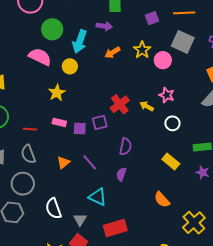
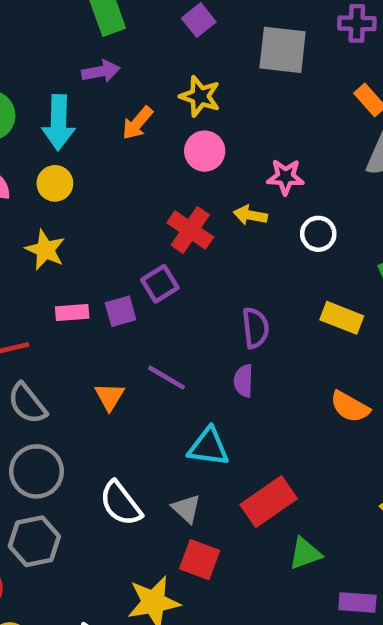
pink circle: (163, 60) -> (205, 151), moved
purple semicircle: (125, 147) -> (255, 328), moved

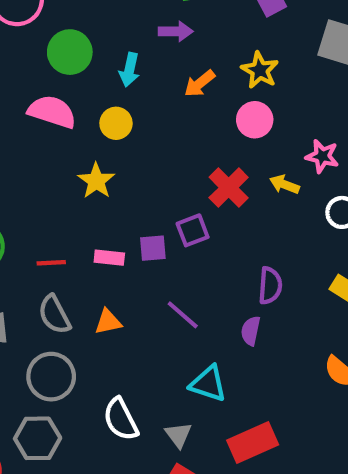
cyan arrow: (59, 123) -> (129, 70), size x0.7
pink rectangle: (72, 312) -> (109, 258), moved
orange triangle: (110, 397) -> (108, 322), moved, turned 36

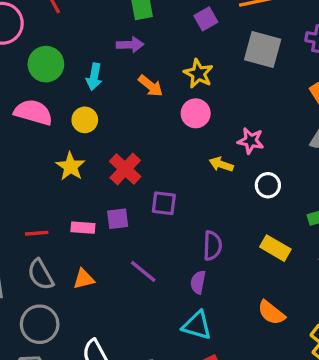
orange arrow: (200, 84) -> (151, 86), turned -100
red cross: (229, 188) -> (125, 169), moved
purple square: (193, 230) -> (164, 203), moved, turned 30
cyan triangle: (208, 384) -> (197, 325), moved

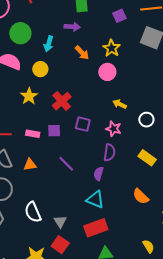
pink star: (251, 141) -> (114, 129), moved

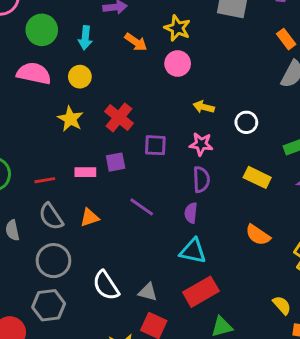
gray triangle: (60, 222) -> (148, 292), turned -32

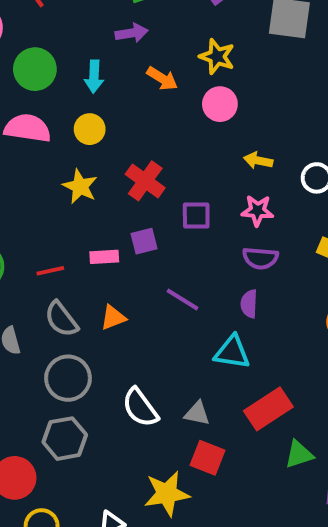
purple semicircle: (201, 179) -> (260, 258), turned 100
cyan triangle: (193, 251) -> (232, 352), moved

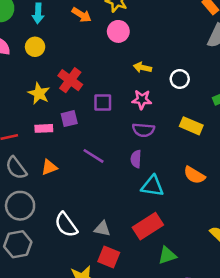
yellow star: (80, 186) -> (39, 93), moved
cyan triangle: (232, 352) -> (152, 186), moved

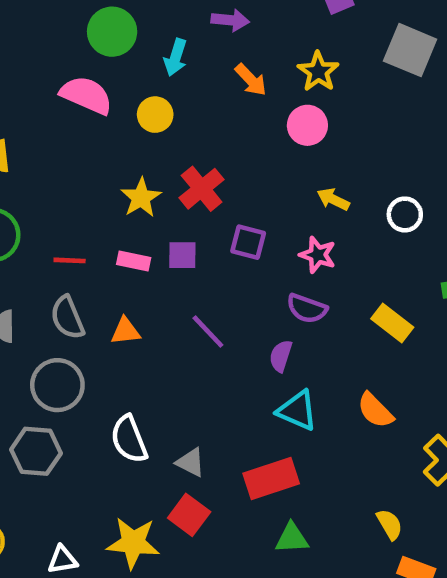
white circle: (180, 79) -> (405, 214), moved

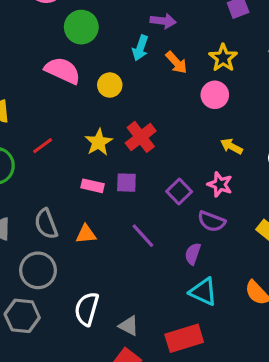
cyan arrow: (176, 57) -> (140, 48), moved
purple square: (248, 242) -> (179, 192), moved, turned 30
red line: (70, 260) -> (43, 146), moved, turned -40
white semicircle: (129, 439) -> (87, 309), turned 36

